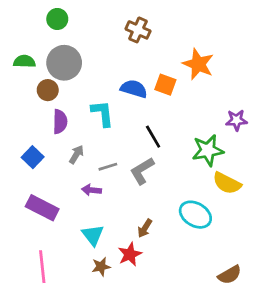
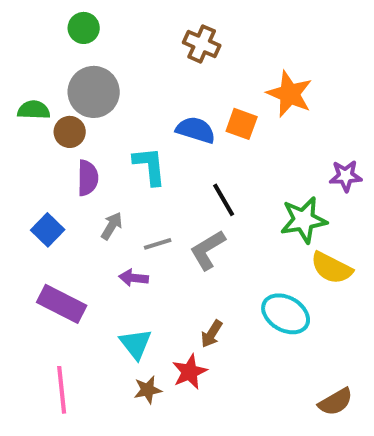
green semicircle: (24, 61) -> (34, 110), moved

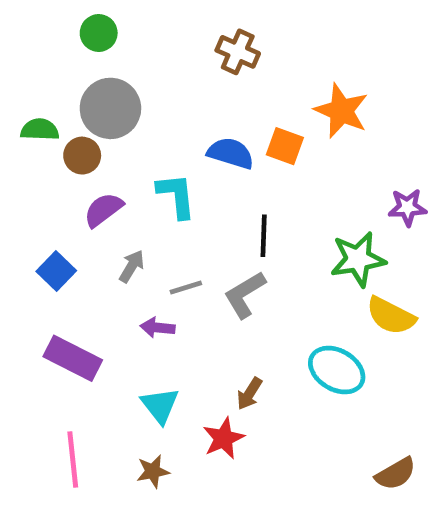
purple semicircle: (88, 178) -> (103, 210), turned -128
black line: (224, 200) -> (264, 236), turned 32
brown star: (148, 390) -> (153, 471), moved

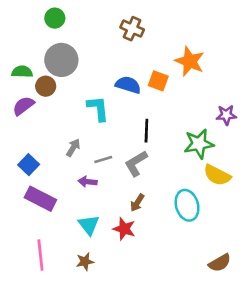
purple semicircle: (103, 210) -> (23, 106), moved
blue square: (56, 271) -> (29, 165), moved
cyan ellipse: (337, 370) -> (187, 205), turned 44
brown arrow: (249, 394) -> (137, 203), moved
red star: (224, 438) -> (124, 229), moved, turned -30

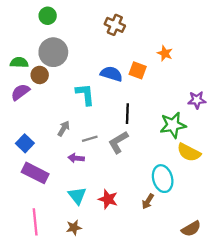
orange star: (190, 61) -> (165, 53), size x0.6
brown arrow: (137, 203) -> (148, 201), moved

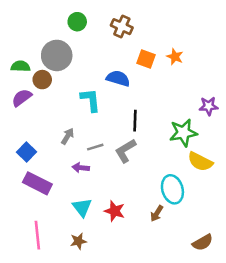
green circle: (48, 16) -> (77, 22), moved
orange square: (138, 70) -> (146, 59), moved

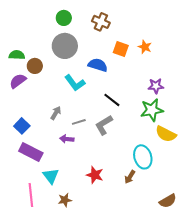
gray circle: (57, 55) -> (65, 46), moved
cyan L-shape: (90, 100) -> (75, 83), turned 150
purple star: (209, 106) -> (156, 86), moved
black line: (135, 121) -> (112, 100), turned -54
cyan triangle: (82, 207) -> (51, 176), moved

